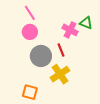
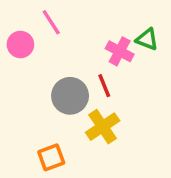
pink circle: (30, 32) -> (20, 44), moved
orange square: (30, 92) -> (51, 157), turned -35

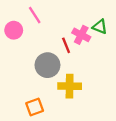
red line: (104, 86) -> (66, 45), moved
yellow cross: (103, 127) -> (70, 86), turned 35

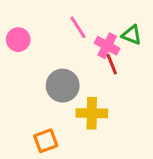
pink line: (35, 15) -> (78, 27), moved
red line: (66, 45) -> (112, 64), moved

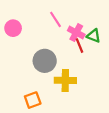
green triangle: (132, 35) -> (94, 36), moved

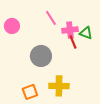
pink cross: (76, 33) -> (70, 30), turned -35
yellow cross: (65, 80) -> (59, 86), moved

